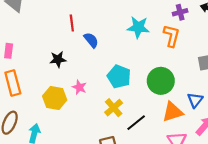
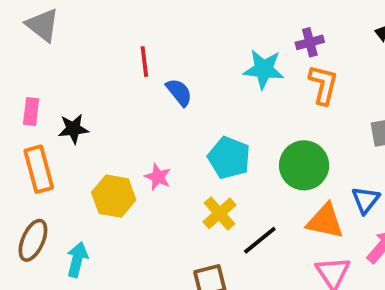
purple cross: (180, 12) -> (310, 42), moved
black star: (58, 59) -> (73, 129), moved
orange triangle: (173, 112) -> (325, 221), turned 30

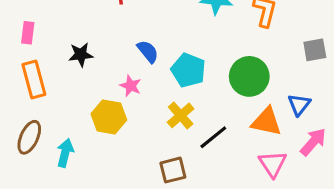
blue semicircle: (179, 92) -> (148, 51), moved
black star: (73, 129) -> (81, 55), moved
yellow hexagon: (114, 196) -> (109, 117), moved

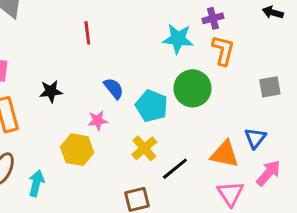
green circle: (249, 76) -> (192, 88), moved
pink star: (131, 86) -> (98, 121), turned -30

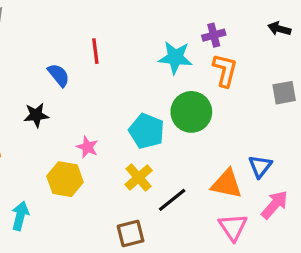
red line: (87, 33) -> (95, 51), moved
gray square: (270, 87) -> (284, 93), moved
blue semicircle: (114, 88) -> (59, 75), moved
pink star: (98, 121) -> (87, 147), turned 30

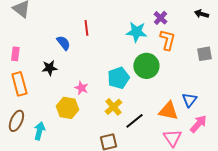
purple cross: (214, 35) -> (160, 18), turned -32
cyan pentagon: (147, 131) -> (118, 78), turned 30

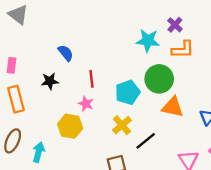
red line: (86, 28) -> (92, 79), moved
orange L-shape: (167, 40) -> (183, 50), turned 75
orange triangle: (168, 111) -> (173, 107), moved

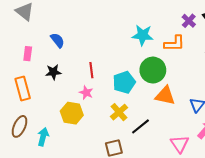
purple cross: (175, 25) -> (189, 21), moved
blue semicircle: (66, 53) -> (57, 40), moved
pink rectangle: (11, 65) -> (28, 54), moved

